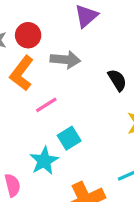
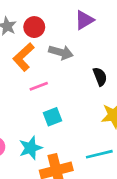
cyan star: (44, 161) -> (31, 148), moved

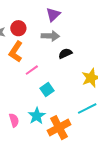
gray arrow: (61, 52) -> (50, 36), moved
black semicircle: (100, 77) -> (65, 53), moved, turned -80

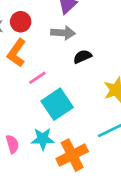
cyan square: (47, 90) -> (57, 104), size x1.6
cyan star: (37, 116) -> (43, 139), turned 30

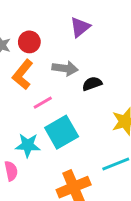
gray arrow: (63, 33) -> (65, 68), moved
cyan star: (43, 139) -> (28, 145), moved

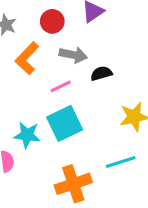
red circle: (29, 42) -> (52, 21), moved
pink line: (43, 103) -> (61, 86), moved

